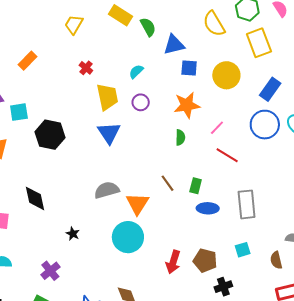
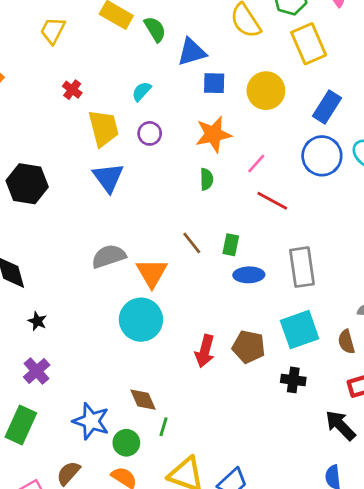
black star: (73, 234) -> (37, 321), moved
cyan square: (243, 250) -> (300, 330), size x1.8
black cross: (223, 287) -> (293, 380), moved, turned 30

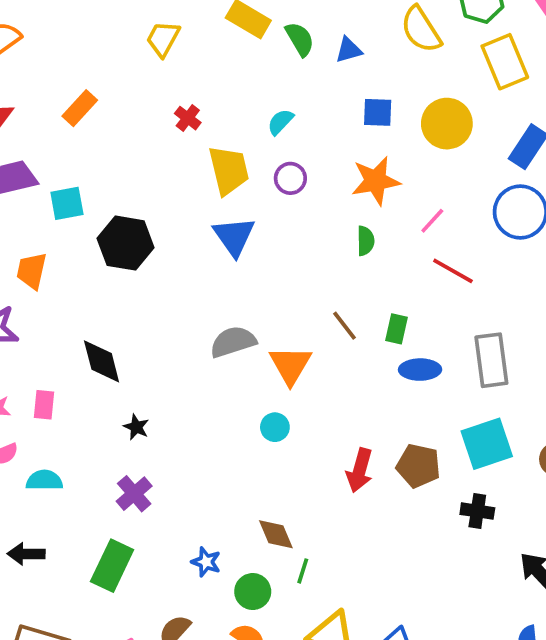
blue triangle: (192, 52) -> (349, 50), moved, size x0.7
cyan circle: (141, 320) -> (275, 427), size x0.5
blue star: (91, 421) -> (206, 562), size x0.6

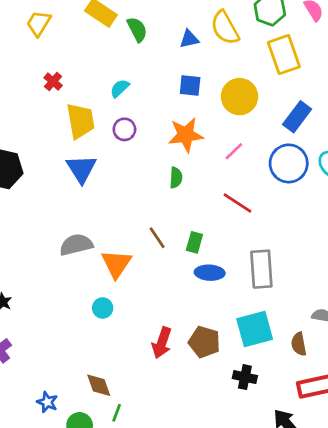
blue triangle: (349, 50) -> (189, 39), moved
pink line: (432, 221) -> (234, 151), moved

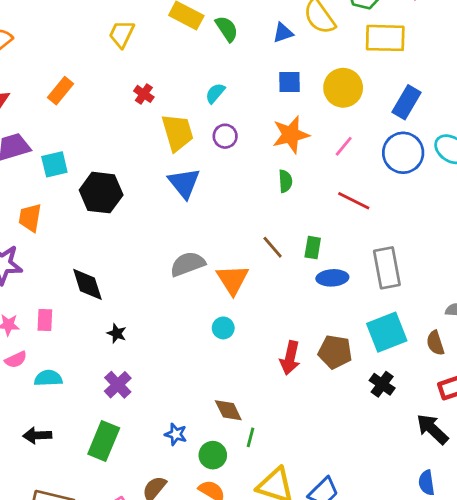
yellow rectangle: (284, 55) -> (385, 38), turned -63
black cross: (245, 377) -> (382, 384), turned 30

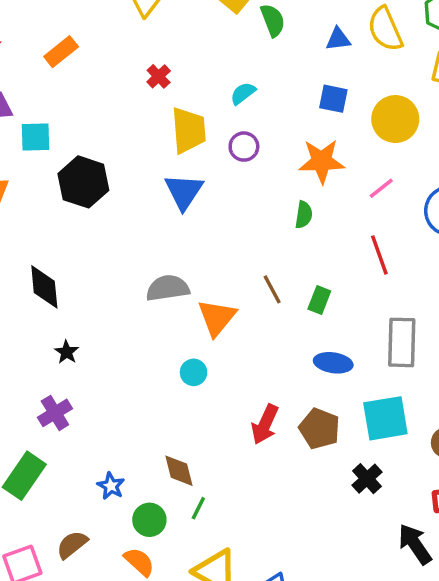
red line: (354, 201) -> (379, 255), turned 32
blue ellipse: (332, 278) -> (333, 363), moved

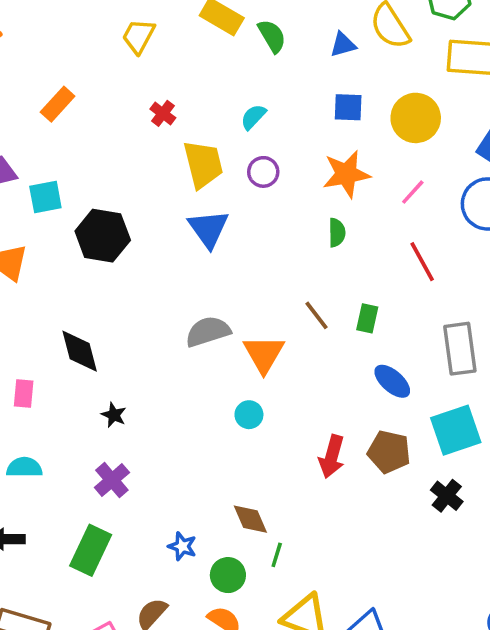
blue ellipse: (333, 363) -> (392, 381), turned 42

